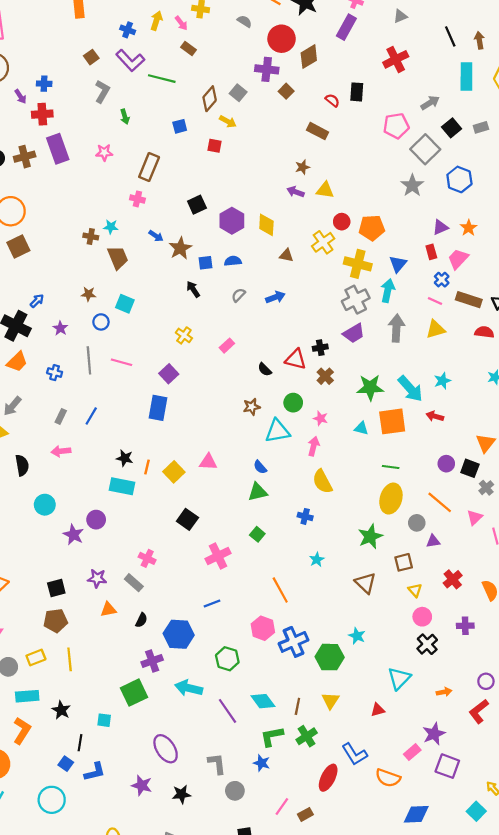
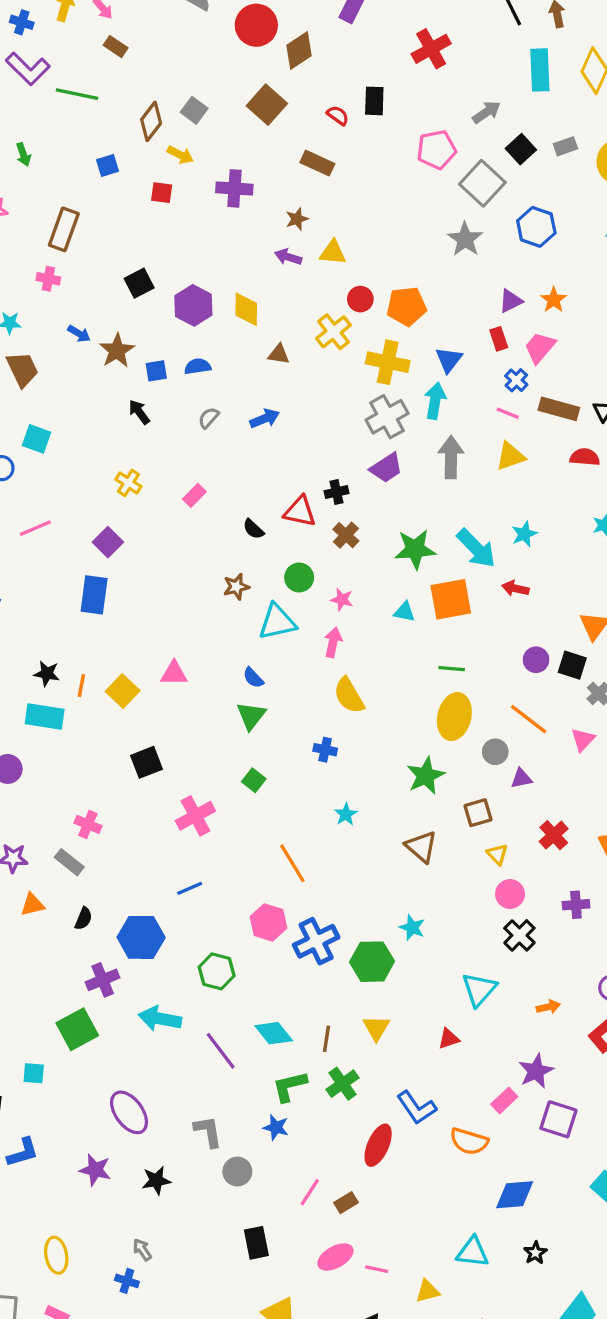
purple cross: (267, 69) -> (234, 188), moved
brown square: (286, 91) -> (267, 105), size x1.6
pink line: (121, 362) -> (35, 528), turned -36
green triangle: (258, 492) -> (251, 716), turned -36
black square: (187, 519) -> (147, 762), turned 36

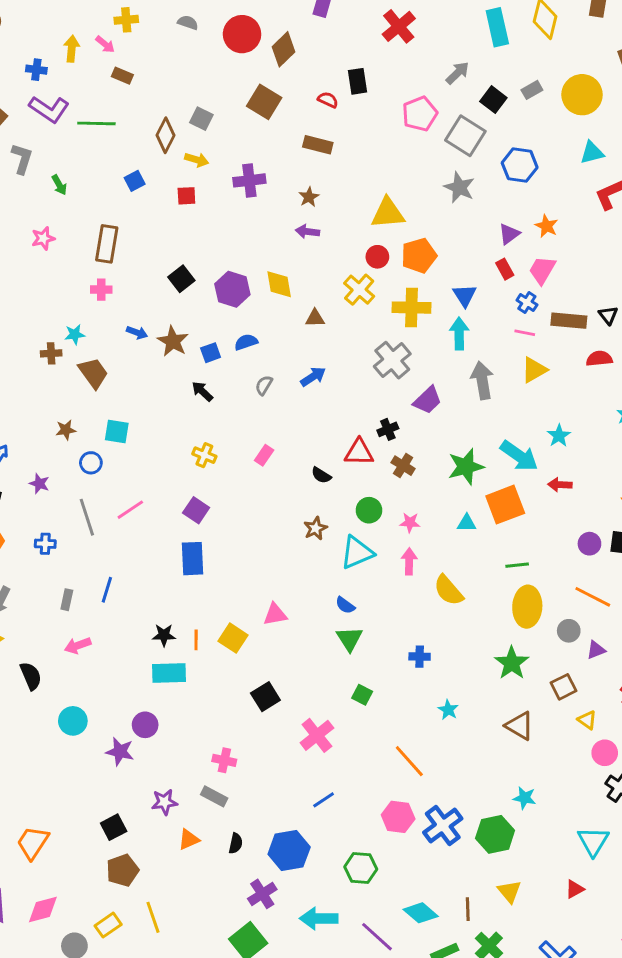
yellow triangle: (333, 252) -> (388, 213), moved, size x1.4
gray cross: (387, 417) -> (392, 360), moved
yellow semicircle: (349, 695) -> (448, 590), moved

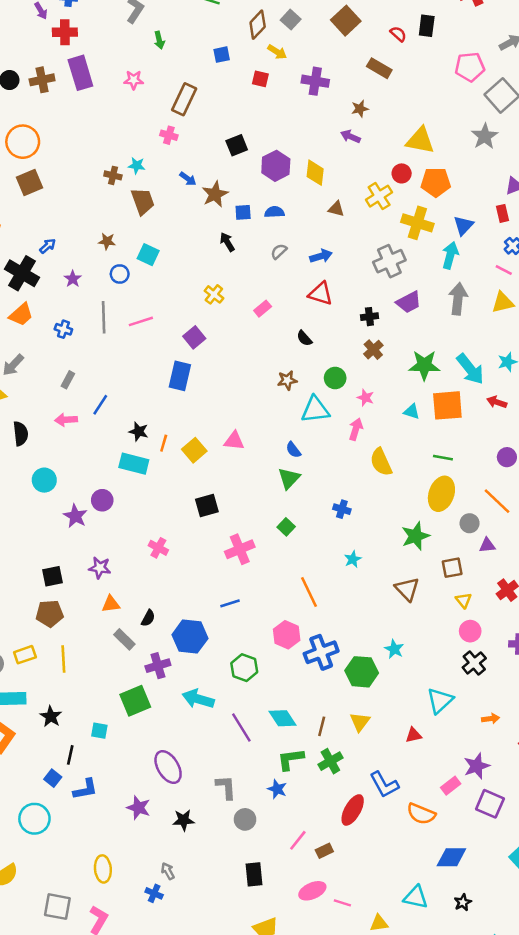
red triangle: (359, 452) -> (321, 294), moved
blue line: (107, 590) -> (100, 405), moved
gray rectangle: (214, 796) -> (124, 639), moved

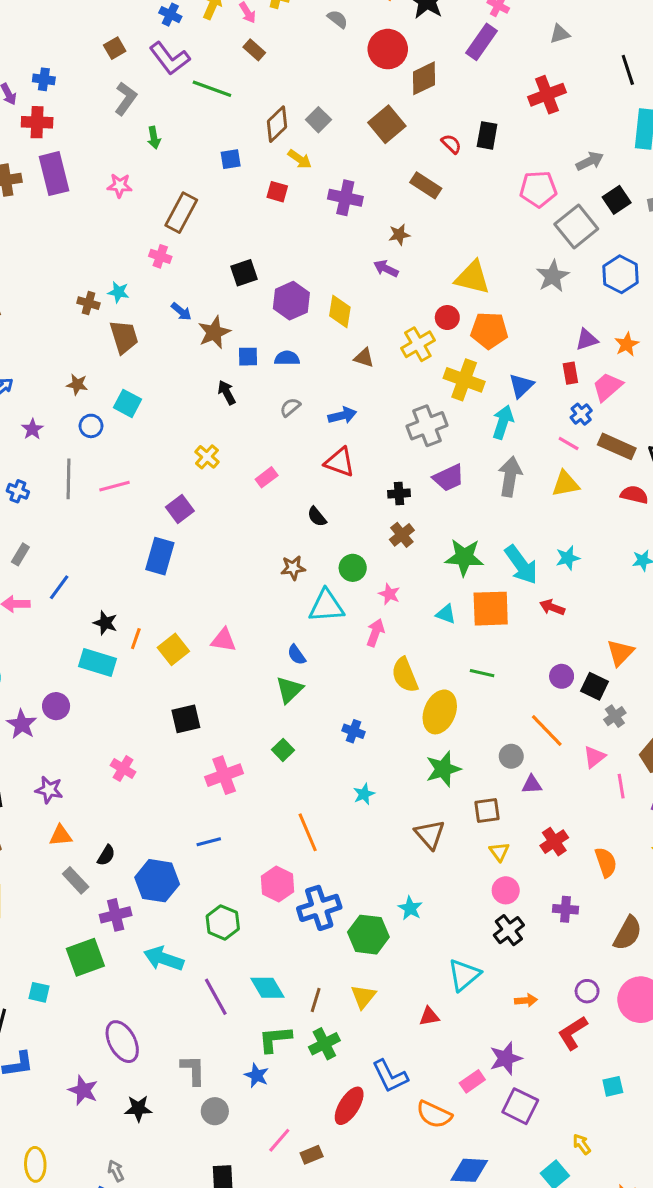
yellow ellipse: (441, 494) -> (440, 712), moved

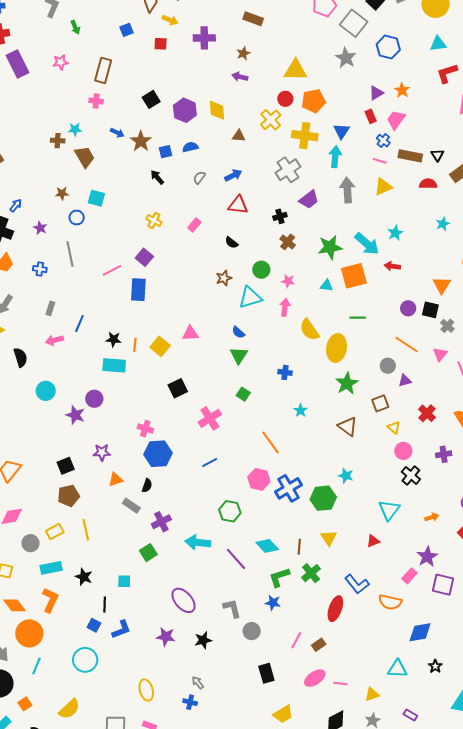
pink line: (114, 486) -> (112, 270), moved
blue hexagon: (157, 881) -> (158, 454), moved
green square: (85, 957) -> (148, 553), size x0.7

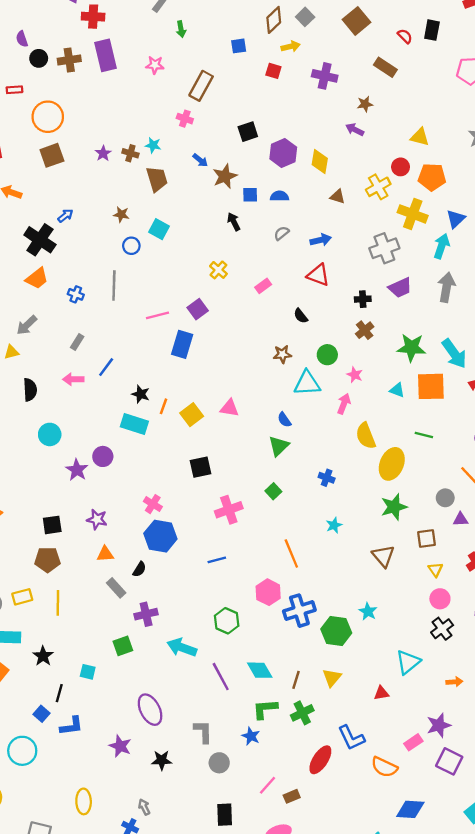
yellow arrow: (170, 20) -> (291, 46), turned -49
yellow triangle: (296, 70) -> (420, 137), size x0.7
purple star: (40, 228) -> (103, 153), moved

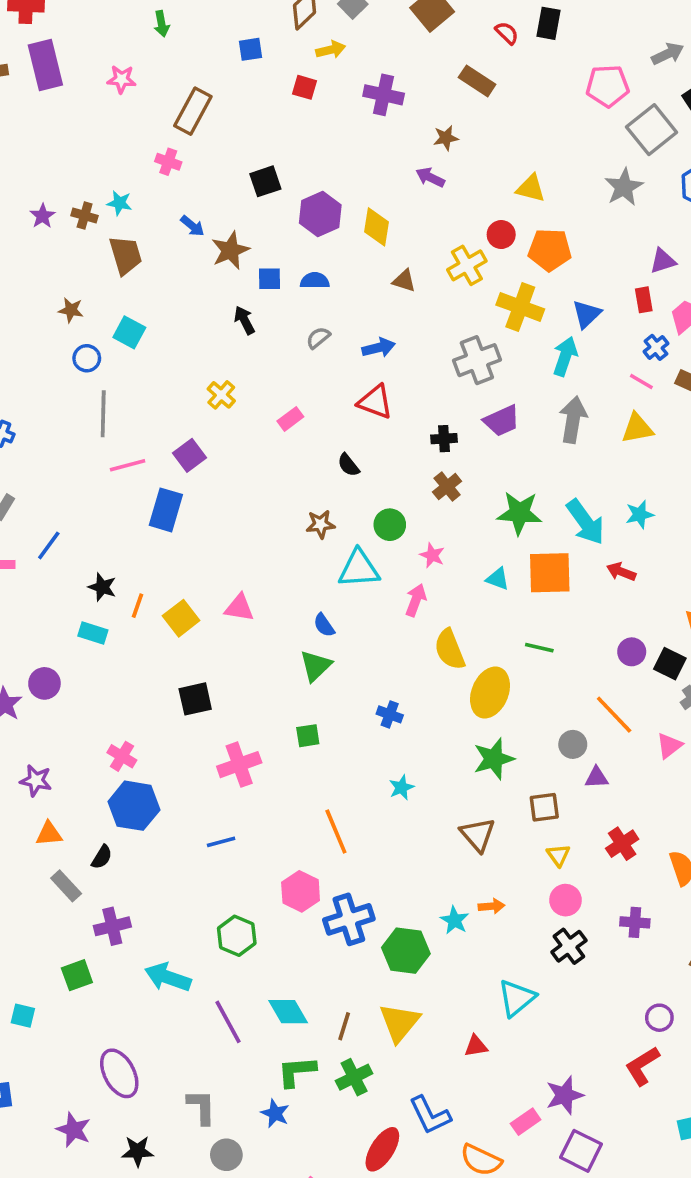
gray line: (114, 285) -> (103, 414), moved
cyan rectangle: (134, 424) -> (93, 633), size x0.7
green square: (273, 491) -> (308, 736), turned 35
yellow triangle: (332, 678) -> (399, 1023), size x1.4
orange arrow: (454, 682) -> (492, 906), moved

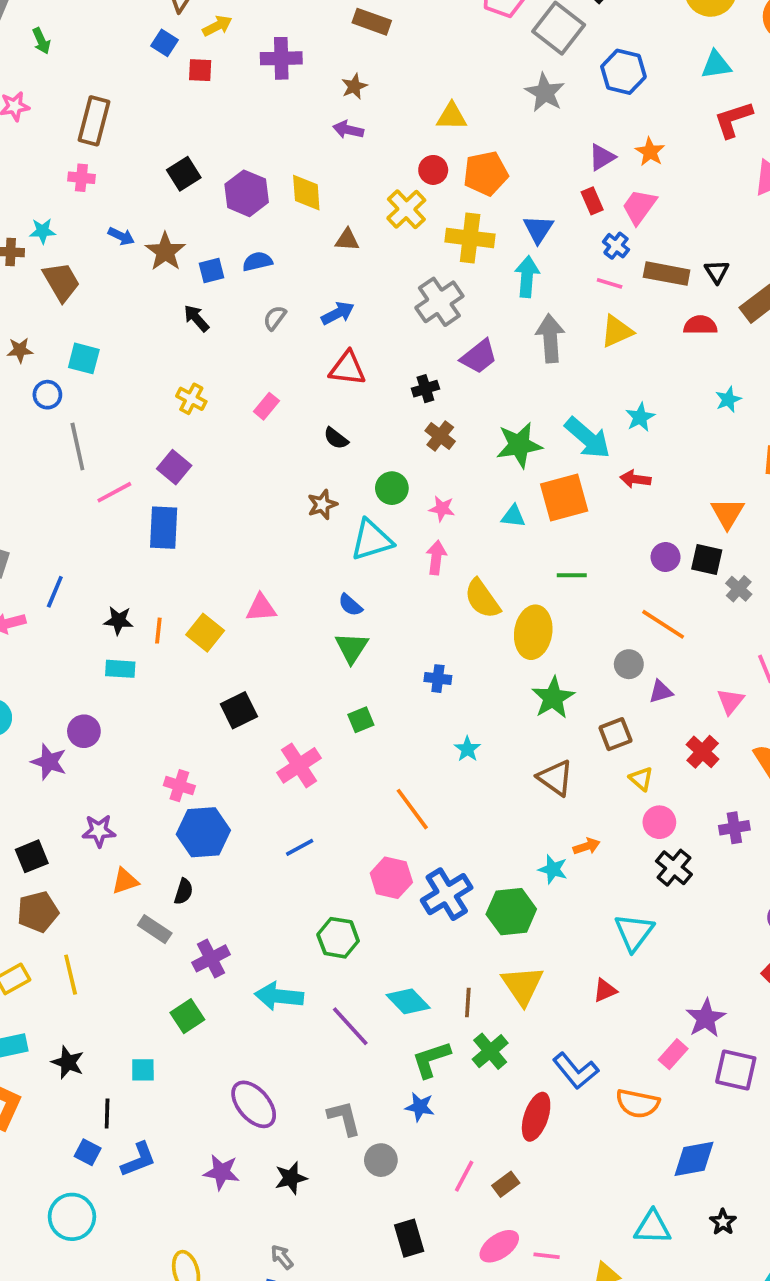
blue square: (250, 49) -> (165, 43), moved, turned -35
pink triangle: (669, 746) -> (730, 701), moved

